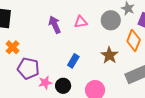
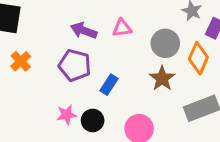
gray circle: (111, 20) -> (165, 43), moved
purple arrow: (55, 25) -> (84, 31), turned -48
purple pentagon: (28, 68) -> (75, 65), moved

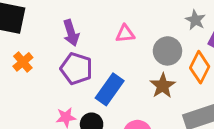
purple arrow: (84, 31) -> (71, 33), moved, turned -130
blue rectangle: (109, 85) -> (110, 89), size x1.5

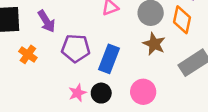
purple arrow: (71, 33) -> (46, 21), moved

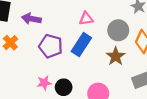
purple arrow: (46, 21) -> (31, 19), turned 120
blue rectangle: (109, 59) -> (81, 45), moved

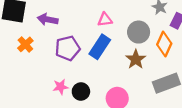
purple pentagon: (51, 46) -> (68, 48), turned -30

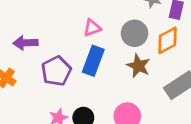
orange diamond: (164, 44) -> (167, 40), turned 50

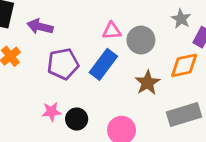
gray circle: (134, 33) -> (141, 40), moved

